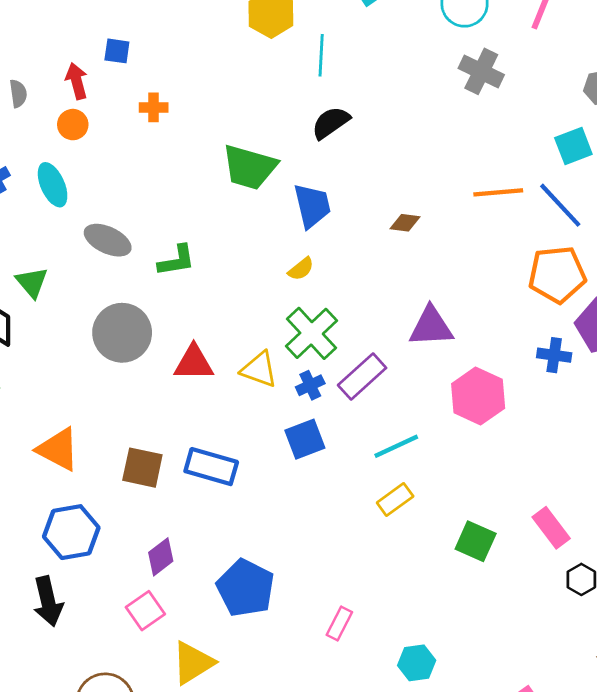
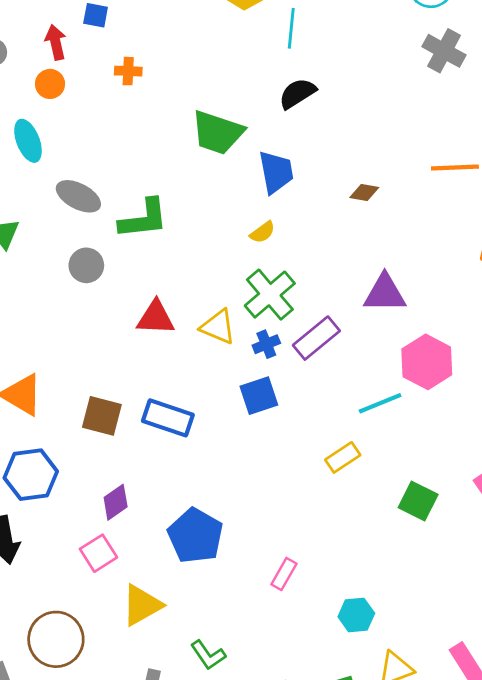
green L-shape: (177, 261) -> (144, 219), size x1.4
gray circle: (122, 333) -> (86, 265), moved, size x0.6
cyan line: (396, 446) -> (380, 403), moved

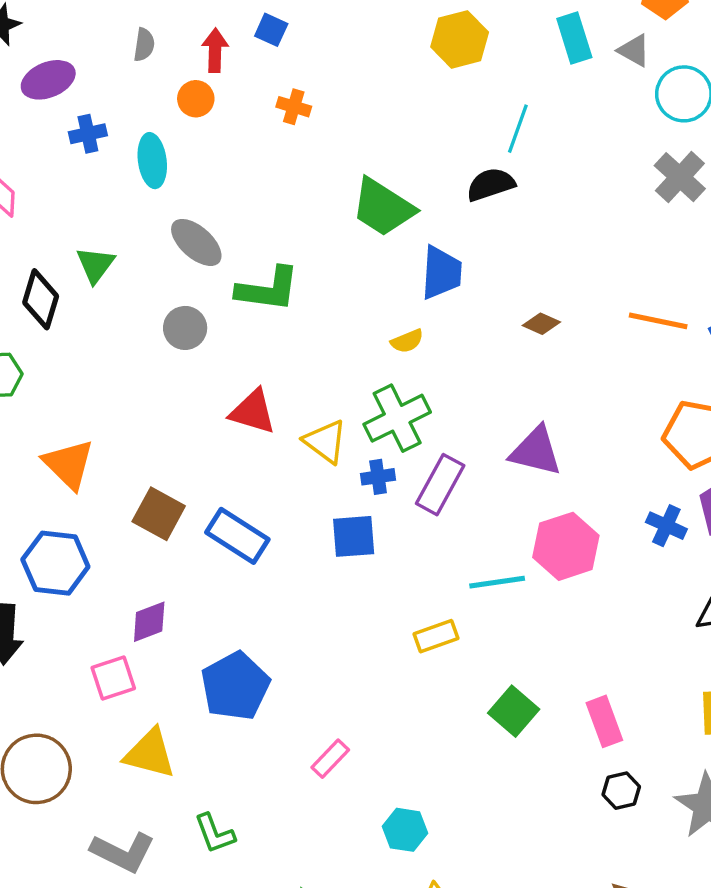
cyan line: (291, 28) -> (518, 129), moved
purple rectangle: (316, 338) -> (440, 485), turned -36
yellow triangle: (142, 605) -> (150, 754), turned 30

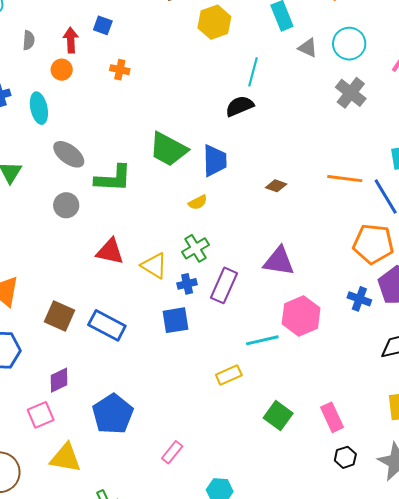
gray triangle: (634, 50) -> (308, 48), moved
green trapezoid: (383, 207) -> (168, 149), moved
green cross: (397, 418) -> (196, 248), size x0.7

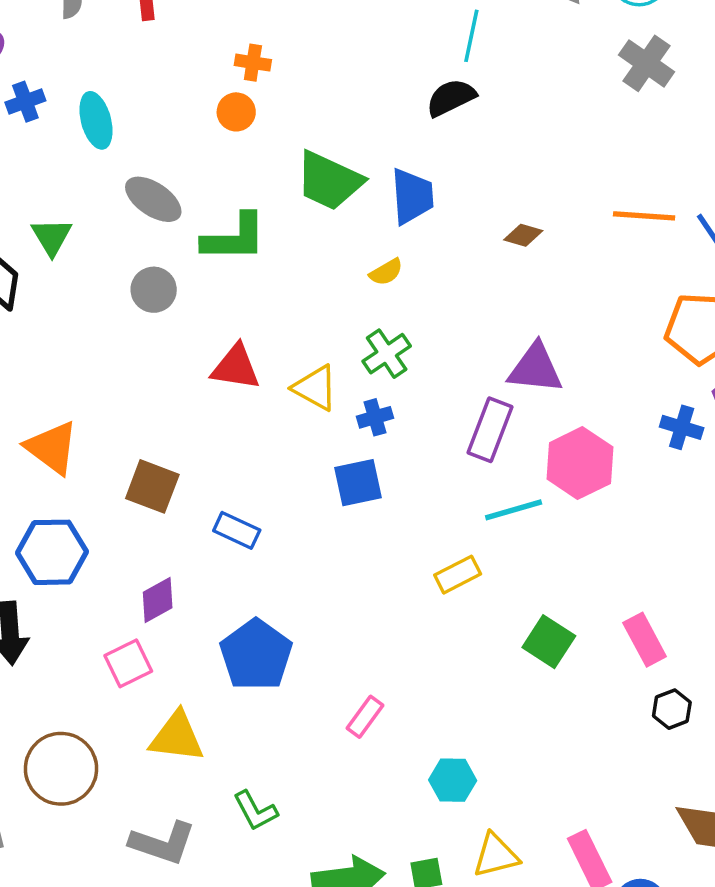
orange circle: (62, 70) -> (236, 112), moved
orange cross: (120, 70) -> (253, 63), moved
purple rectangle: (224, 285) -> (490, 430), moved
blue rectangle: (107, 325) -> (237, 530), moved, size x0.7

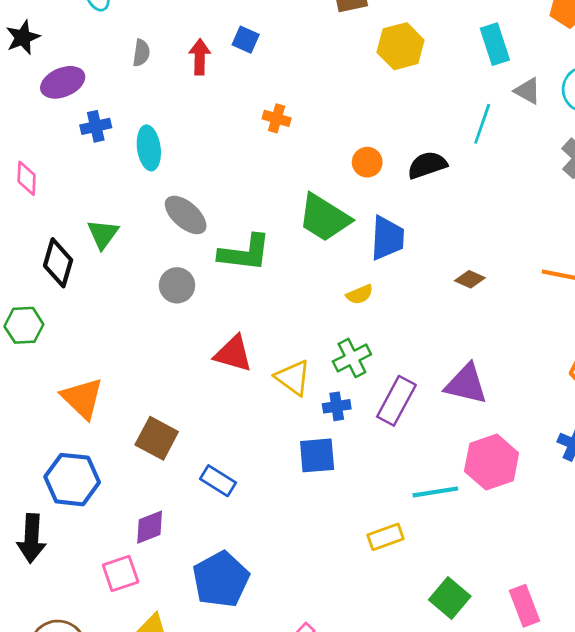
cyan line: (471, 36) -> (482, 124), moved
orange circle: (236, 112) -> (367, 162), moved
purple rectangle: (490, 430) -> (396, 401), moved

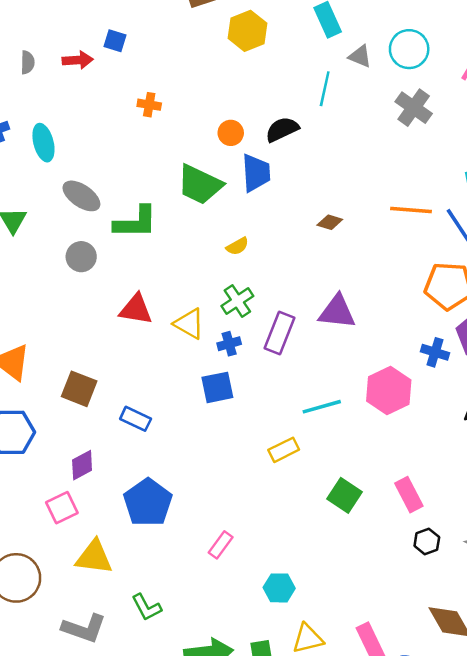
red arrow: (200, 57) -> (78, 60), turned 92
blue trapezoid: (387, 238) -> (256, 173), moved
pink hexagon: (492, 462) -> (389, 390), moved

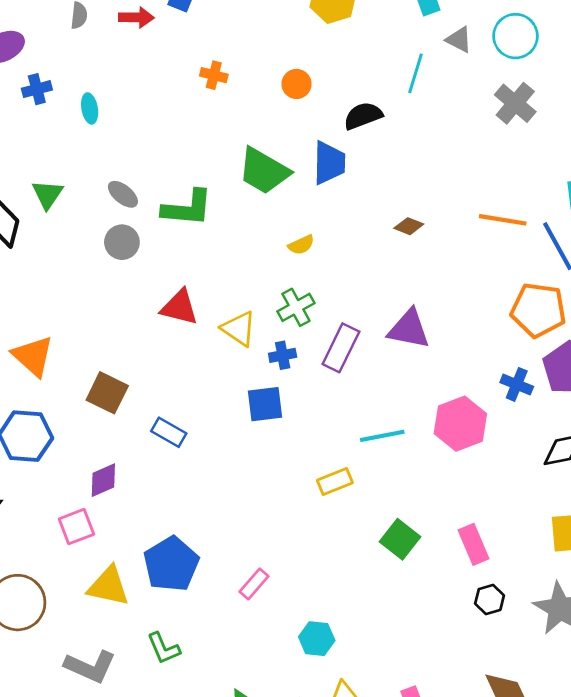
orange circle: (231, 133) -> (296, 84), moved
cyan ellipse: (43, 143) -> (90, 108), size x0.7
gray ellipse: (81, 196) -> (123, 194), moved, size x0.7
blue pentagon: (148, 502) -> (171, 564), moved

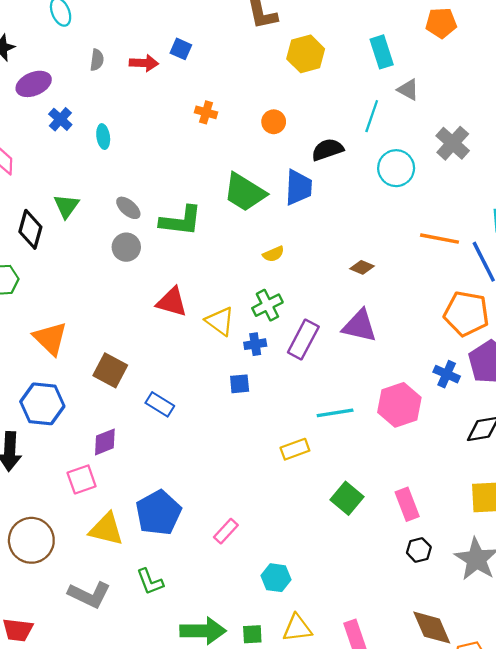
cyan circle: (515, 36) -> (396, 168), moved
blue cross: (37, 89) -> (60, 119), turned -35
brown diamond: (409, 226) -> (362, 267), moved
blue square: (265, 404) -> (240, 384), size x0.7

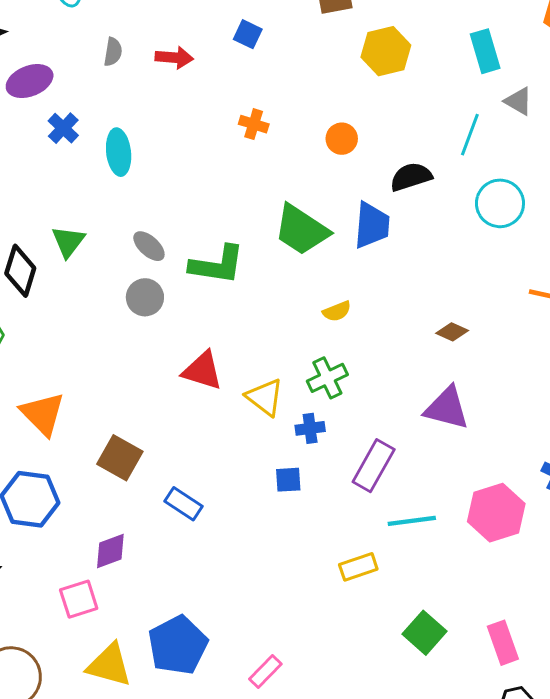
blue square: (181, 49) -> (248, 34), moved
cyan ellipse: (103, 137) -> (119, 152), size x1.4
purple rectangle: (303, 340) -> (374, 466), moved

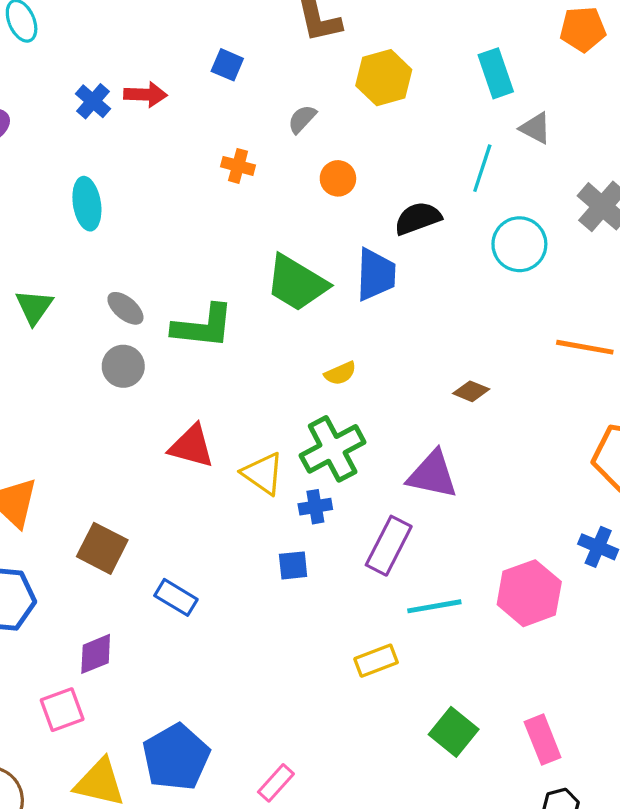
gray semicircle: (113, 52) -> (302, 119), moved, turned -144
blue cross: (63, 128) -> (93, 101), moved
green cross: (327, 378) -> (333, 449), size x1.4
purple triangle: (447, 408) -> (432, 475), moved

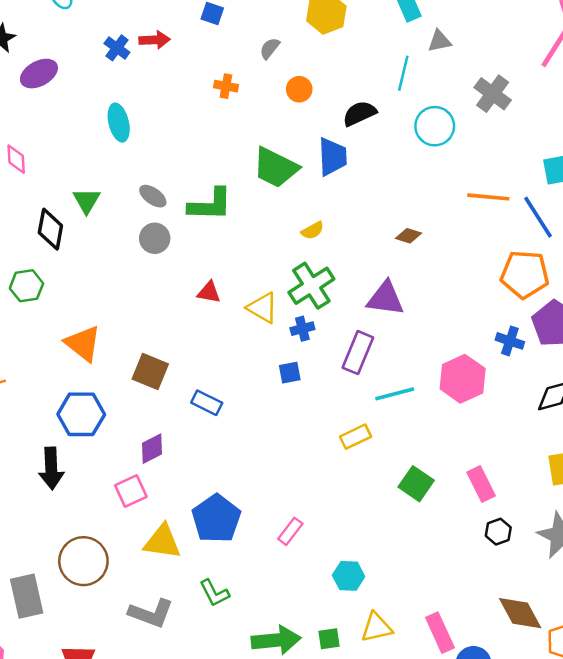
gray triangle: (536, 128) -> (439, 41), turned -35
red triangle: (191, 446) -> (209, 292), size x0.7

